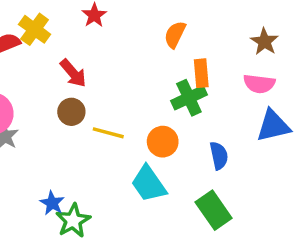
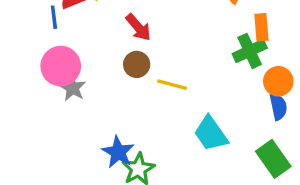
orange circle: (163, 142) -> (278, 81), moved
blue star: (52, 203) -> (118, 152), size x1.4

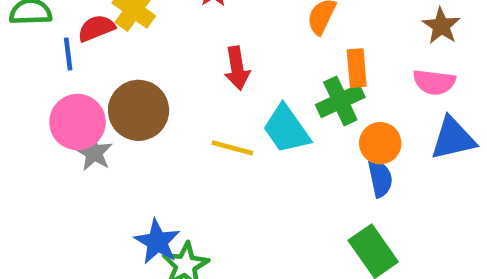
red arrow: (138, 27) -> (237, 68), moved, turned 32
brown circle: (137, 64) -> (139, 110), moved, size x1.6
cyan trapezoid: (211, 134) -> (286, 129), moved

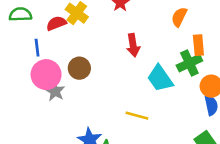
blue line: (68, 54) -> (37, 48), moved
brown circle: (139, 110) -> (79, 68), size x0.7
yellow line: (232, 148) -> (137, 116), moved

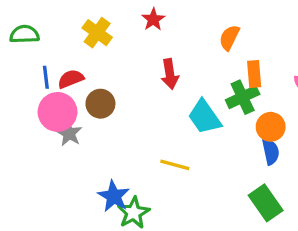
red semicircle: (56, 23) -> (71, 79), moved

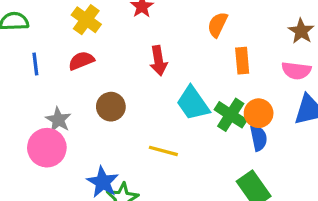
red semicircle: (71, 79) -> (81, 61), moved
green cross: (243, 97) -> (231, 115), moved, turned -32
brown circle: (100, 104) -> (111, 107), moved
pink circle: (58, 112) -> (47, 148), moved

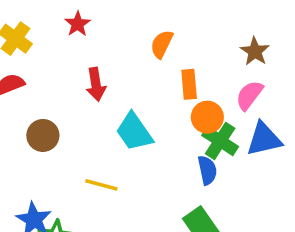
pink semicircle: (296, 71) -> (249, 95), turned 120
orange circle: (259, 113) -> (207, 117), moved
green cross: (231, 115) -> (220, 141), moved

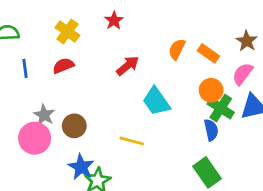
orange semicircle: (162, 44) -> (177, 49), moved
red arrow: (96, 84) -> (128, 66), turned -120
orange rectangle: (189, 84) -> (208, 53), moved, turned -50
brown circle: (43, 135) -> (74, 126), moved

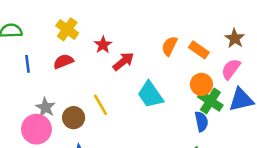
red star: (114, 20) -> (103, 45), moved
yellow line: (132, 141) -> (100, 105), moved, turned 45

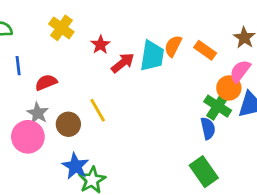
red semicircle: (63, 61) -> (46, 82), moved
orange circle: (201, 84) -> (229, 88), moved
cyan trapezoid: (150, 95) -> (152, 56), moved, turned -136

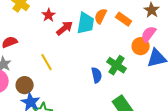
green cross: (218, 106) -> (117, 65), moved
brown circle: (68, 124) -> (25, 85), moved
blue semicircle: (208, 128) -> (97, 75), moved

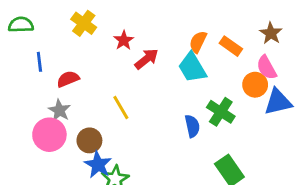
cyan trapezoid: (86, 23) -> (192, 68), moved, turned 140
pink semicircle: (149, 34) -> (267, 68), turned -66

